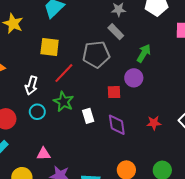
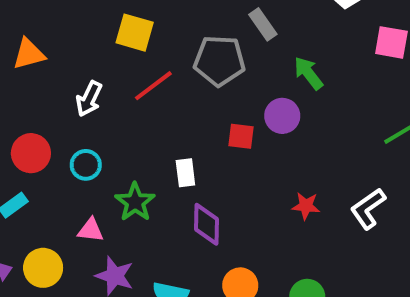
green arrow: (144, 53) -> (308, 73), turned -78
green star: (63, 102) -> (135, 202), moved
cyan circle: (37, 112) -> (86, 165), moved
purple diamond: (117, 125) -> (207, 224), moved

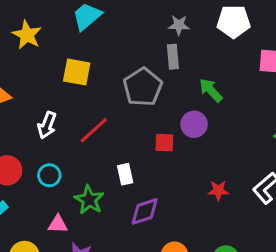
gray rectangle: (263, 24) -> (173, 57), turned 35
gray pentagon: (219, 61) -> (143, 87), turned -30
red line: (153, 86) -> (94, 130), moved
purple diamond: (207, 224) -> (145, 211), turned 76

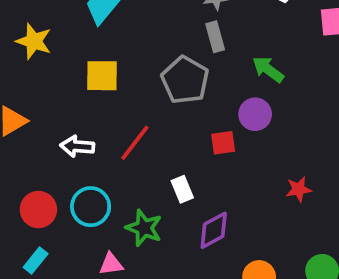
white arrow: (47, 125) -> (77, 146), turned 84
cyan circle: (49, 175) -> (91, 207), size x1.4

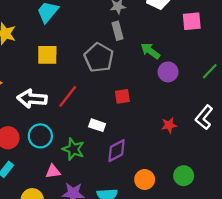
purple circle: (255, 114) -> (168, 72), moved
white arrow: (77, 146) -> (32, 99), size x1.4
white rectangle: (182, 189) -> (97, 125), turned -49

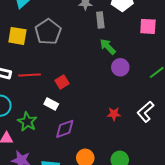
gray rectangle: (117, 31) -> (100, 20), moved
gray pentagon: (99, 58) -> (48, 32), moved
red line: (68, 96) -> (30, 75), turned 40
red square: (122, 96) -> (62, 82), moved, turned -32

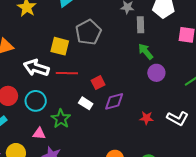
yellow square: (17, 36) -> (60, 46), moved
white L-shape: (146, 112) -> (178, 118), turned -115
purple diamond: (65, 129) -> (114, 101), moved

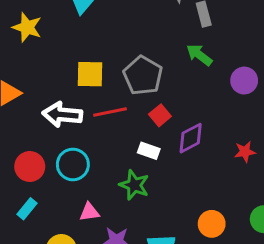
gray pentagon: (88, 32) -> (143, 76), moved
green arrow: (146, 51) -> (199, 55), moved
green star: (61, 119) -> (134, 185), moved

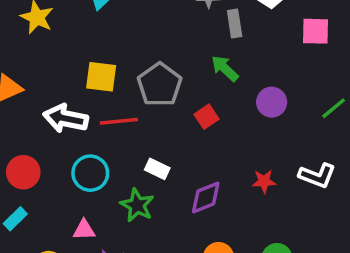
red square: (160, 115) -> (206, 117), moved
purple diamond: (191, 138) -> (206, 197), moved
cyan circle: (73, 164) -> (90, 173), moved

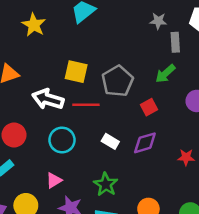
green arrow: (225, 68) -> (165, 74), turned -90
purple diamond: (206, 197) -> (145, 143), moved
green star: (137, 205) -> (106, 184), moved
pink triangle: (84, 230) -> (54, 180), turned -35

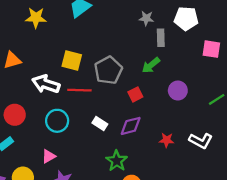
yellow star: (34, 25) -> (36, 18), turned -30
green star: (106, 184) -> (117, 161), moved

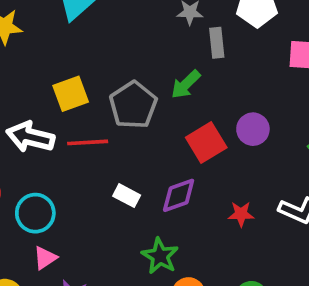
yellow square: (72, 61) -> (71, 94), turned -30
green arrow: (151, 65) -> (186, 84), moved
red square: (135, 94) -> (206, 142), moved, size x1.5
cyan circle: (57, 121) -> (35, 213), moved

